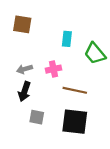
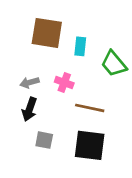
brown square: (22, 24) -> (47, 33), moved, size x1.4
pink cross: (54, 69) -> (64, 82), turned 32

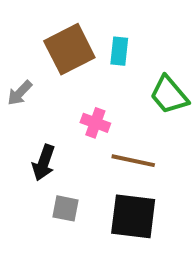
brown square: (47, 33) -> (69, 49), turned -36
cyan rectangle: (80, 46) -> (119, 51), moved
gray arrow: (29, 82) -> (20, 93), moved, turned -30

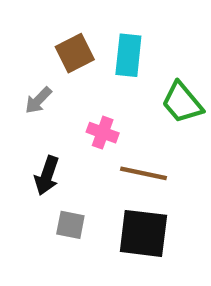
brown square: (69, 49) -> (75, 53), size x0.7
cyan rectangle: (119, 51) -> (128, 55), size x1.4
gray arrow: (20, 93) -> (38, 100), moved

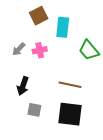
brown square: (75, 53) -> (39, 16), moved
pink cross: (103, 133) -> (40, 50), moved, turned -32

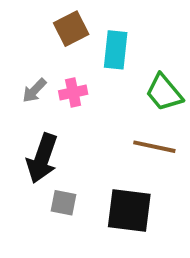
brown line: (70, 85) -> (154, 147), moved
black arrow: (23, 86) -> (42, 158), size x1.4

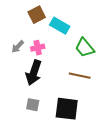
cyan rectangle: (116, 50) -> (60, 26), turned -66
black arrow: (42, 158) -> (34, 73), moved

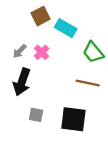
pink cross: (38, 48) -> (42, 52), turned -32
black arrow: (34, 73) -> (22, 82), moved

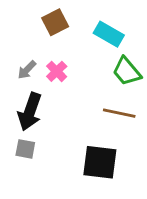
cyan rectangle: (66, 28) -> (109, 34), moved
gray square: (36, 115) -> (25, 149), moved

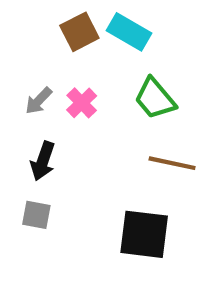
cyan rectangle: (109, 34) -> (129, 32), moved
green trapezoid: (127, 71) -> (155, 99), moved
black arrow: (30, 112) -> (43, 161), size x0.7

